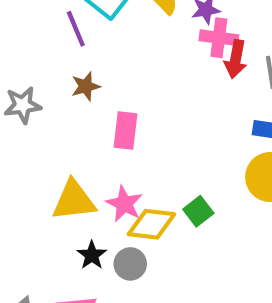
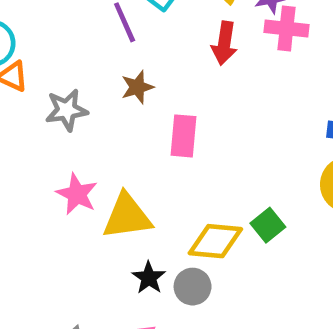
red arrow: (236, 59) -> (224, 43), moved
pink star: (124, 204) -> (77, 194), moved

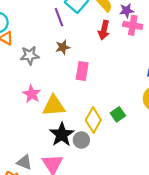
yellow diamond: (215, 241) -> (93, 120), turned -70
black star: (149, 278) -> (62, 135), size x1.6

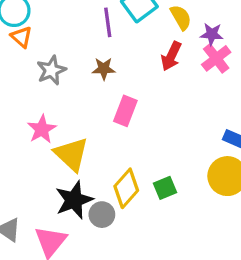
pink cross: (133, 25) -> (216, 58), turned 30
gray star: (30, 55) -> (51, 70), turned -30
yellow triangle: (54, 106) -> (71, 154), turned 35

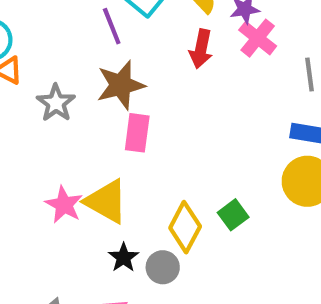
brown star: (104, 69) -> (121, 85), size x1.6
pink rectangle: (125, 111) -> (137, 133), moved
pink star: (42, 129) -> (64, 205), moved
black star: (74, 200) -> (124, 258), size x0.6

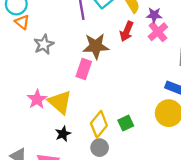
brown star: (121, 85) -> (96, 46), moved
gray circle: (163, 267) -> (100, 148), moved

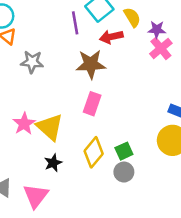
red arrow: (127, 31) -> (111, 37), moved, turned 54
gray star: (44, 44) -> (32, 62), turned 30
pink rectangle: (84, 69) -> (92, 104), moved
gray circle: (100, 148) -> (124, 172), moved

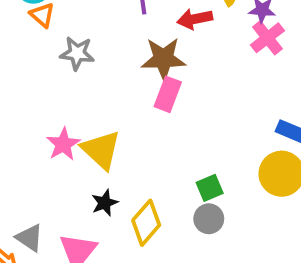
pink rectangle: (92, 104) -> (168, 94), moved
yellow diamond: (94, 152) -> (146, 223), moved

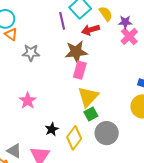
yellow triangle: (101, 150) -> (88, 97), moved, turned 35
green square: (210, 188) -> (91, 114), moved
gray circle: (209, 219) -> (107, 133), size x1.5

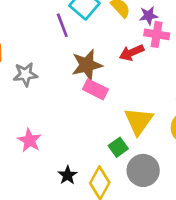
red arrow: (91, 30) -> (132, 53), moved
pink cross: (129, 36) -> (157, 34), turned -30
pink rectangle: (80, 70) -> (95, 89), turned -72
yellow triangle: (88, 97) -> (139, 121), moved

